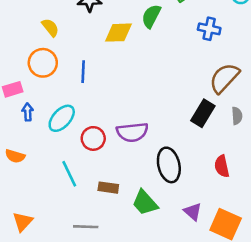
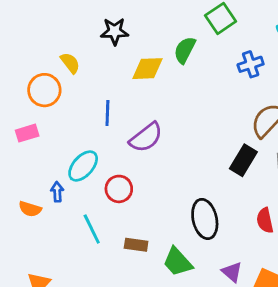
blue cross: (209, 29) -> (251, 64), turned -30
orange circle: (43, 63) -> (44, 90), moved
blue arrow: (28, 112) -> (57, 192), moved
purple semicircle: (132, 132) -> (146, 137), moved, turned -32

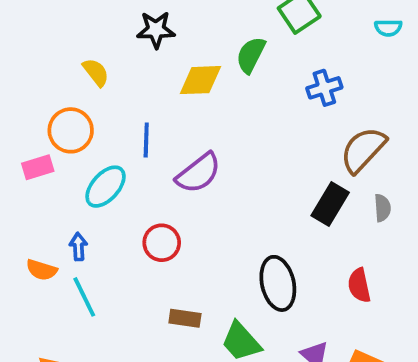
blue cross: (251, 64) -> (324, 88), moved
orange circle: (44, 90) -> (71, 130), moved
cyan ellipse: (83, 166) -> (106, 187), moved
cyan line: (92, 229) -> (84, 297), moved

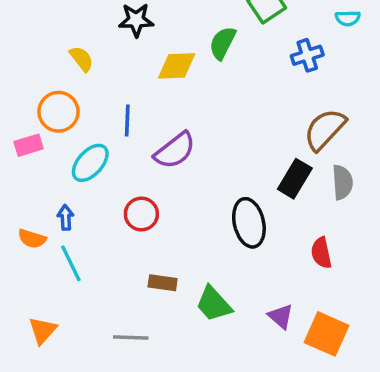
blue cross: (324, 88) -> (307, 55), moved
gray semicircle: (382, 208) -> (342, 182), size x1.4
black ellipse: (278, 283) -> (249, 223), moved

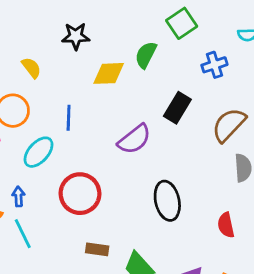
purple semicircle: (175, 151) -> (134, 139), moved
black rectangle: (295, 179) -> (177, 108), moved
red circle: (141, 214) -> (80, 194), size x1.5

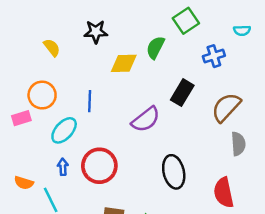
yellow semicircle: (31, 68) -> (52, 48), moved
blue arrow: (18, 196) -> (63, 167), moved
red semicircle: (226, 225) -> (224, 193), size x1.4

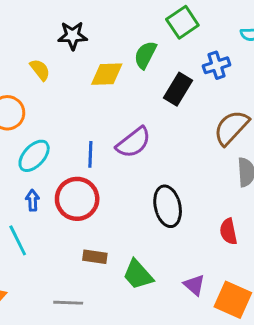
yellow semicircle: (52, 48) -> (40, 70), moved
black rectangle: (182, 93) -> (178, 89), moved
blue line: (90, 101) -> (90, 154), moved
red semicircle: (224, 193) -> (228, 232), size x0.7

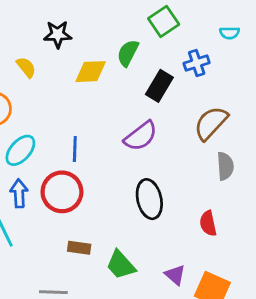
purple semicircle: (133, 142) -> (141, 136), moved
blue arrow: (33, 200) -> (19, 193), size x1.4

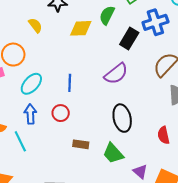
blue cross: (197, 63) -> (155, 22), size x1.4
red circle: (62, 192) -> (61, 113), size x0.6
brown rectangle: (79, 248) -> (81, 144), moved
green trapezoid: (121, 265) -> (113, 153), moved

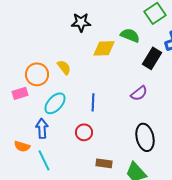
green semicircle: (107, 15) -> (130, 35), turned 84
yellow semicircle: (35, 25) -> (64, 67), moved
purple semicircle: (116, 74) -> (139, 93), size x0.7
blue arrow: (30, 114) -> (42, 128), moved

